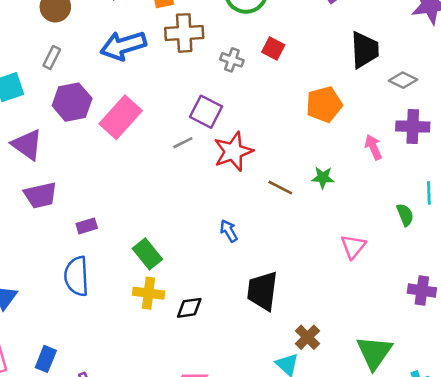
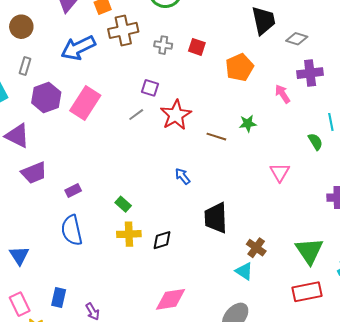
red square: (273, 49) -> (197, 47), moved
purple square: (206, 112) -> (150, 88), size x0.7
green rectangle: (147, 254) -> (123, 204), size x0.7

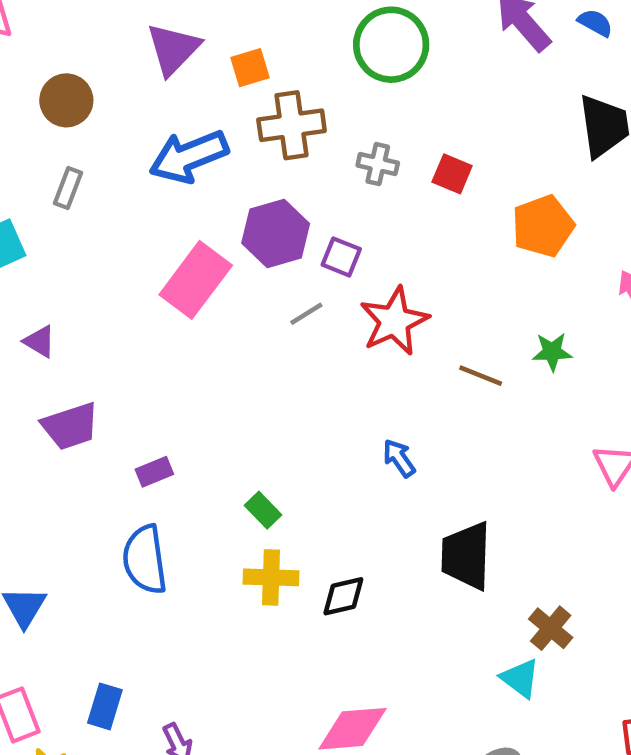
purple hexagon: (46, 98) -> (276, 233), moved
purple triangle: (17, 136) -> (39, 341), size x0.6

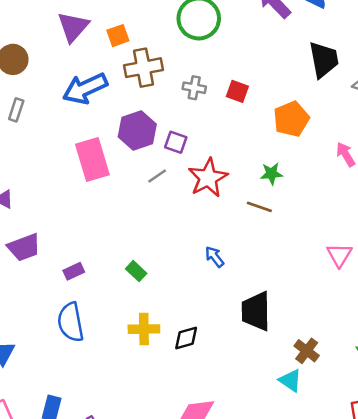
pink rectangle: (196, 280) -> (92, 159), turned -51
green star: (552, 352) -> (271, 174), moved
green rectangle: (263, 510) -> (136, 271), moved

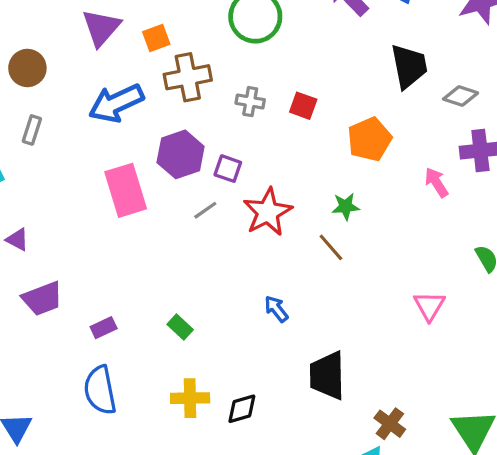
brown line: (259, 207) -> (331, 247), turned 30

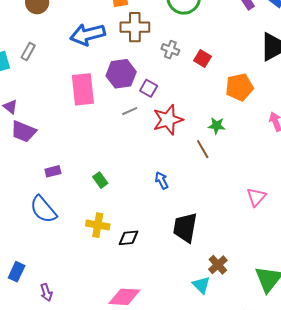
gray rectangle: (32, 130) -> (28, 51), moved
purple trapezoid: (42, 298) -> (23, 131), moved, turned 32
blue semicircle: (100, 390) -> (43, 209), turned -40

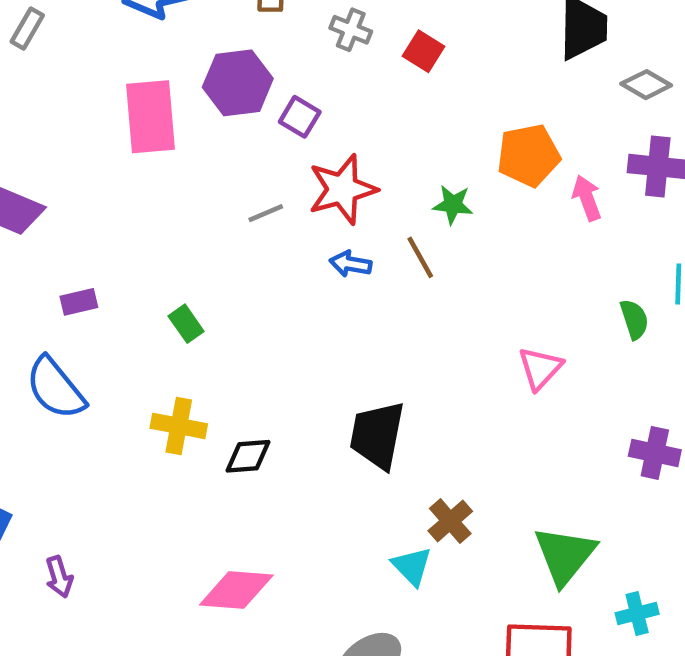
orange pentagon: (239, 87) -> (528, 155), moved
gray line: (130, 111) -> (266, 213), moved
blue arrow: (162, 180) -> (350, 264), moved, turned -54

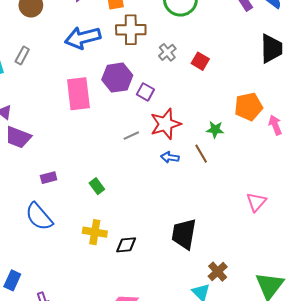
gray cross: (351, 30) -> (167, 52), turned 30

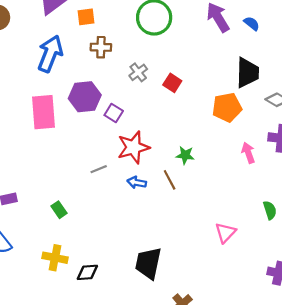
brown cross: (131, 30) -> (101, 47), size x0.7
blue arrow: (83, 38) -> (50, 54), turned 124
orange pentagon: (249, 107) -> (227, 107), moved
gray line: (131, 136) -> (99, 169), moved

